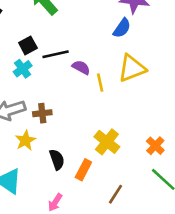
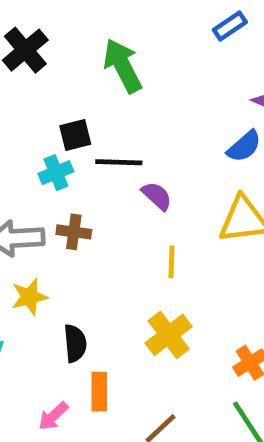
yellow line: (100, 83) -> (172, 262), moved
brown cross: (42, 113) -> (74, 232), moved
orange rectangle: (83, 170) -> (99, 392), moved, turned -42

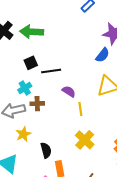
green arrow: (123, 66) -> (32, 32), moved, turned -50
cyan cross: (56, 173) -> (25, 88), moved
purple semicircle: (157, 196) -> (69, 91), moved

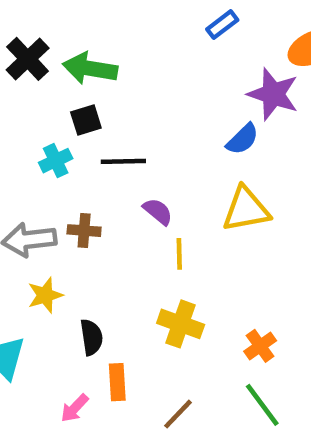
black square: (31, 63) -> (86, 120), moved
cyan cross: (25, 88) -> (56, 161), moved
yellow cross: (85, 140) -> (181, 324), turned -30

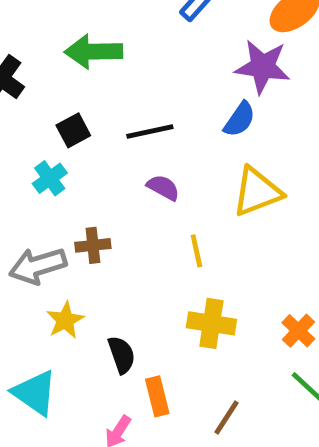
green arrow: (90, 68) -> (93, 52), moved
black line: (123, 161) -> (150, 132), moved
purple semicircle: (158, 211) -> (163, 188), moved

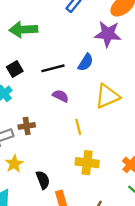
blue semicircle: (240, 119) -> (86, 62), moved

